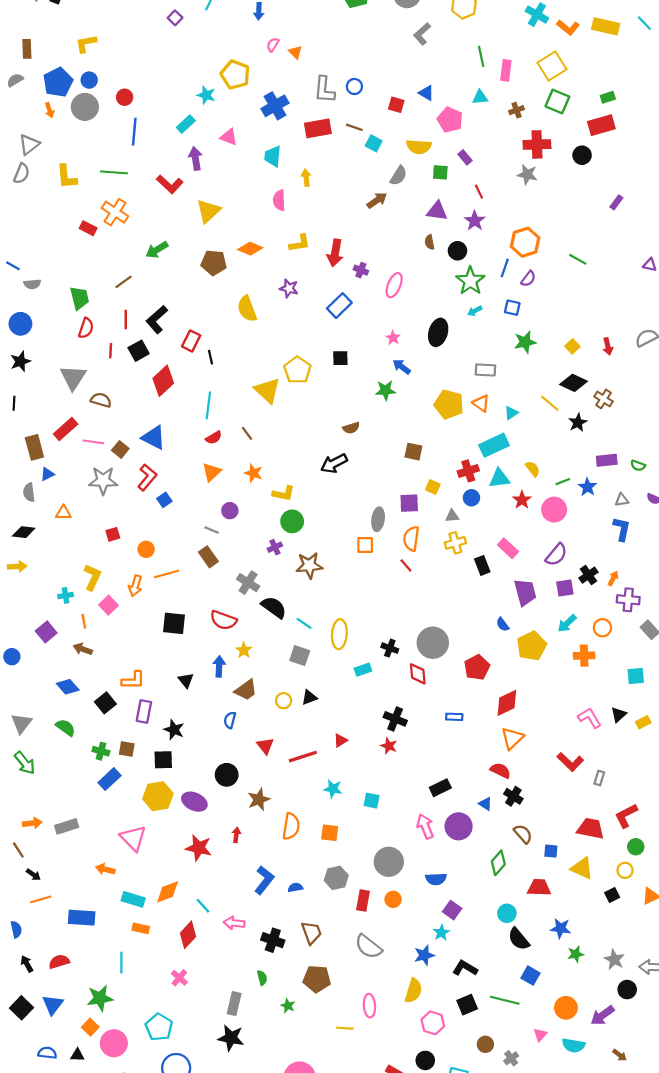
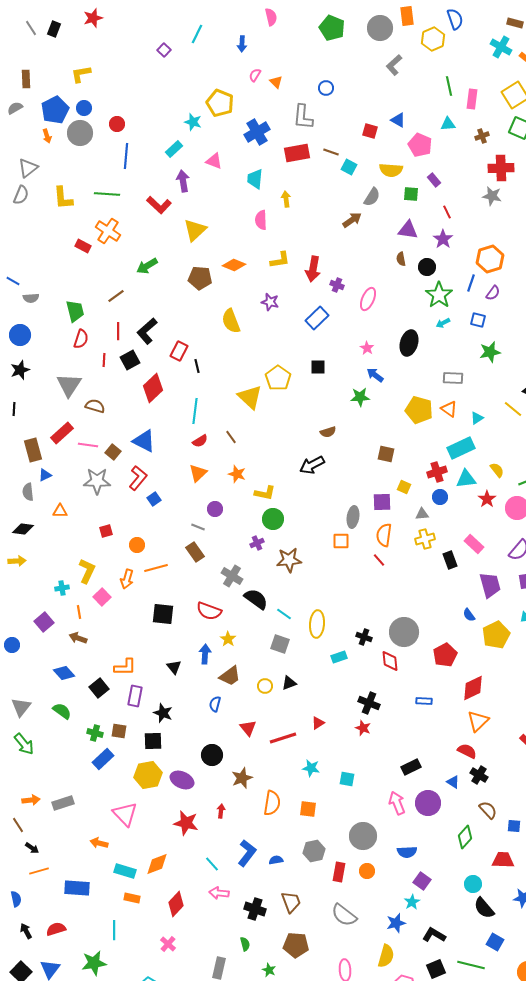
blue circle: (354, 86) -> (326, 88), moved
cyan line: (203, 906) -> (212, 864), moved

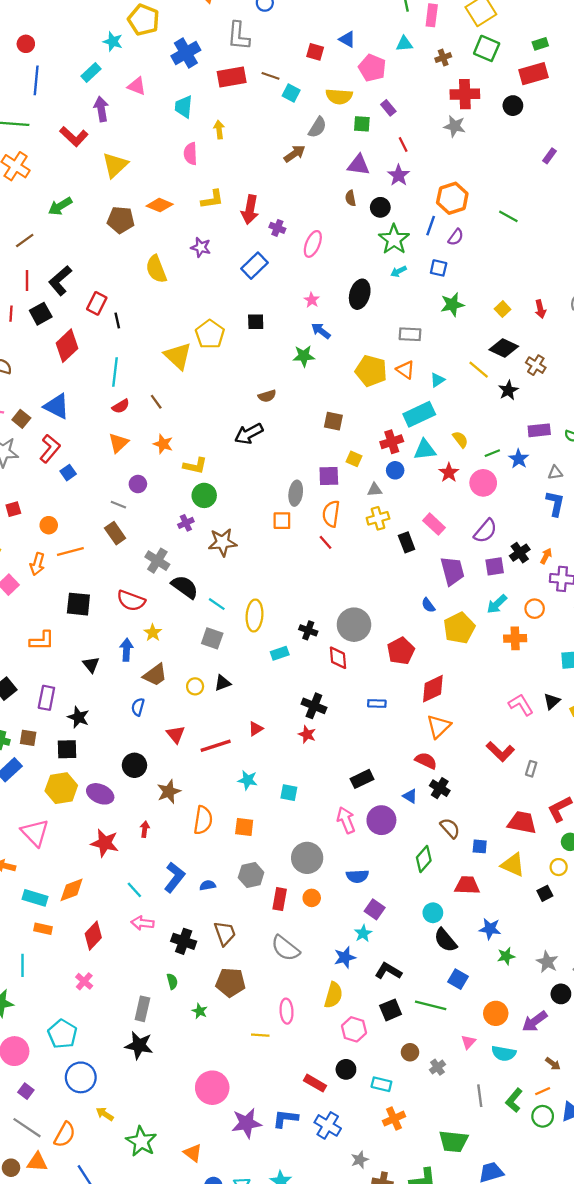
orange L-shape: (125, 667) -> (42, 641), moved

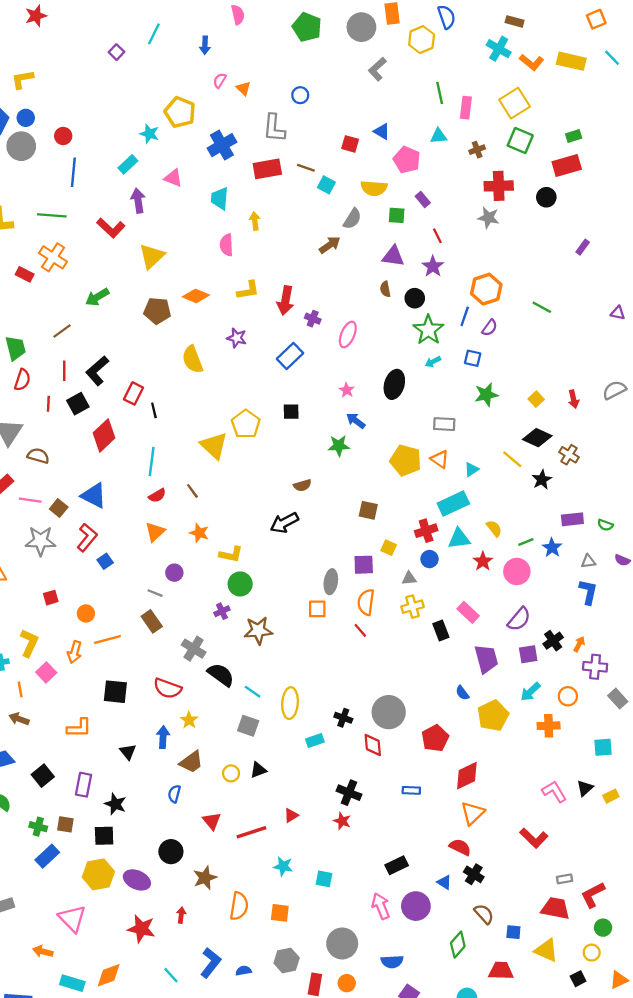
gray rectangle: (531, 769) -> (564, 879), moved, turned 63

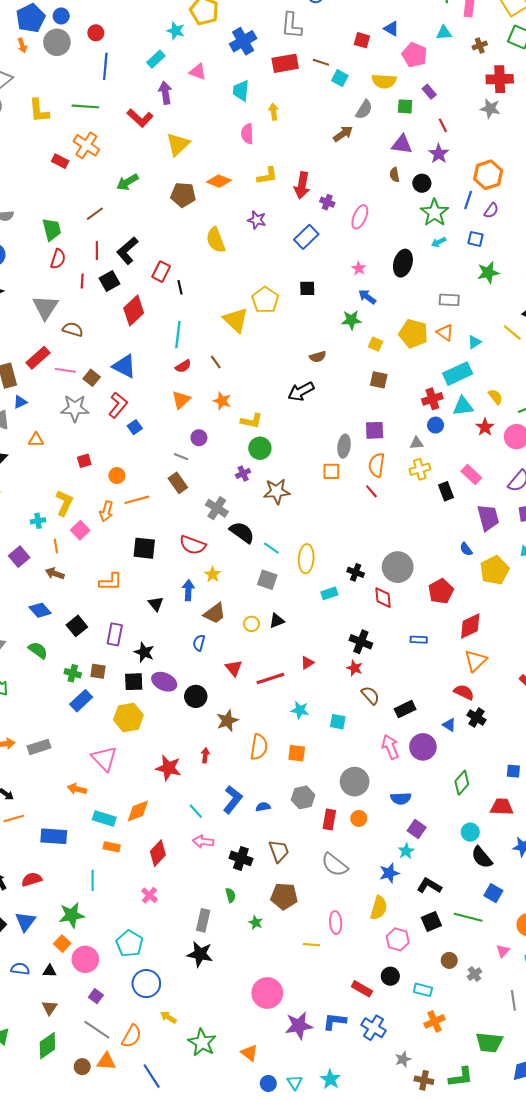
yellow square: (389, 548) -> (376, 344), moved
purple ellipse: (137, 880) -> (164, 682), moved
brown semicircle: (484, 914) -> (370, 695), moved

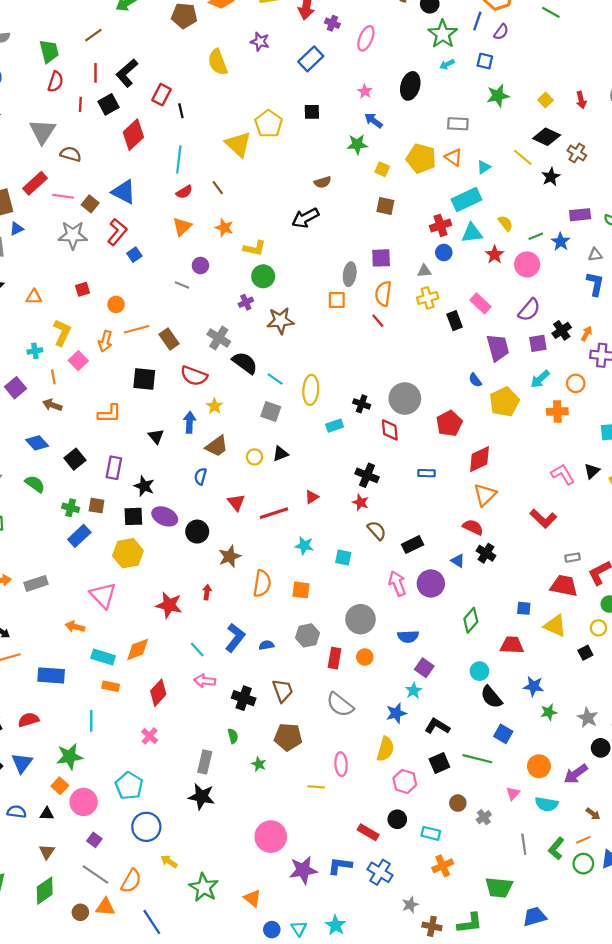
orange triangle: (36, 440) -> (34, 297), moved
brown rectangle: (178, 483) -> (169, 339), moved

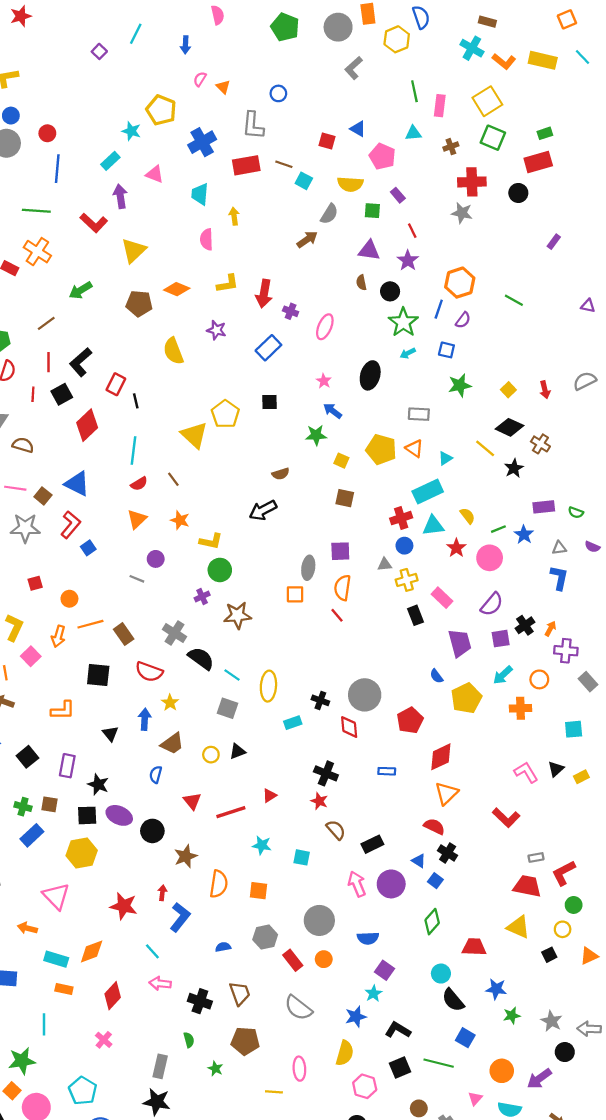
yellow cross: (428, 298) -> (407, 580), moved
blue square: (524, 608) -> (435, 881), moved, turned 32
blue L-shape: (235, 638) -> (180, 917), moved
red rectangle: (335, 658) -> (293, 960), turned -48

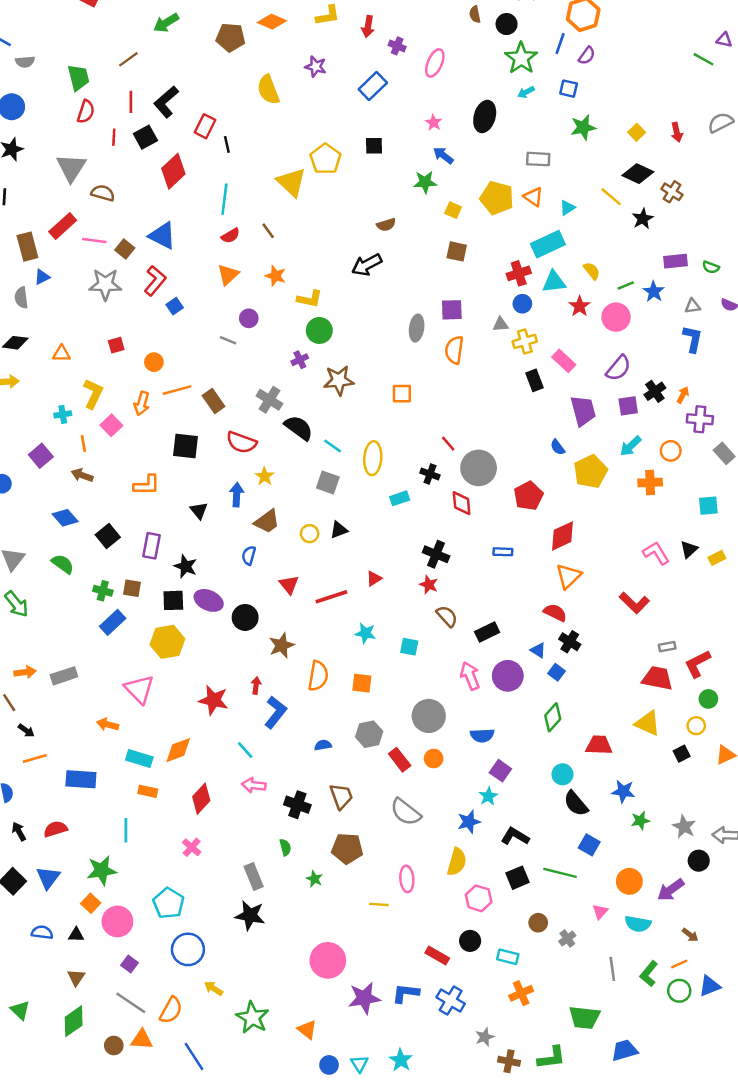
red arrow: (264, 294) -> (368, 26), size x0.7
green line: (514, 300) -> (704, 59), moved
orange square: (295, 594) -> (402, 394), moved
red line: (337, 615) -> (448, 444), moved
gray rectangle: (160, 1066) -> (254, 876), turned -35

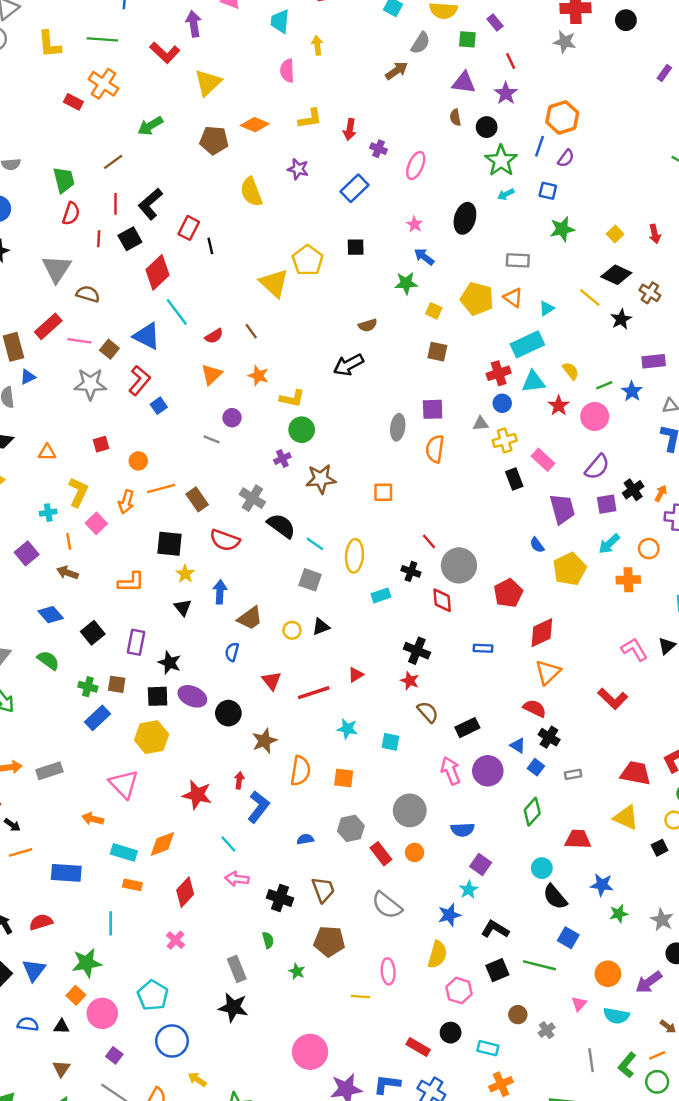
cyan line: (224, 199) -> (177, 312), moved, turned -44
yellow star: (265, 476) -> (185, 574), moved
gray rectangle: (667, 647) -> (573, 774), moved

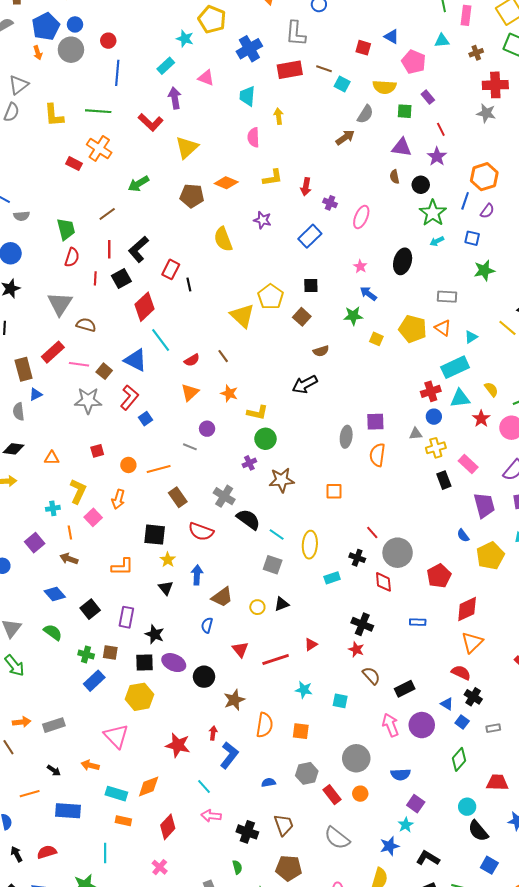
brown square: (437, 352) -> (302, 317), moved, turned 30
orange line: (161, 489) -> (159, 469), moved
black arrow: (12, 825) -> (54, 770), moved

